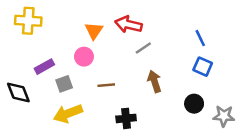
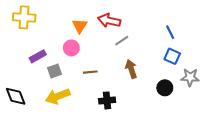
black diamond: (18, 92) -> (16, 96), moved
gray star: (224, 116) -> (190, 77), moved

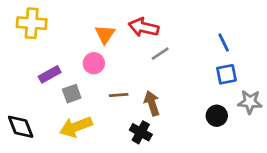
blue square: (172, 56) -> (226, 74), turned -35
brown arrow: (131, 69) -> (152, 103), moved
black cross: (107, 100) -> (141, 132), turned 35

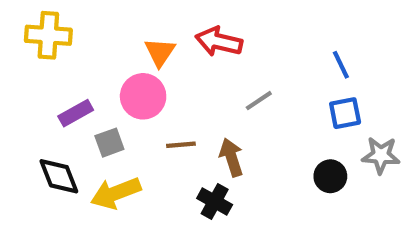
gray line: (160, 54) -> (259, 101), moved
pink circle: (94, 63) -> (143, 96), size x1.4
black diamond: (21, 127) -> (59, 176), moved

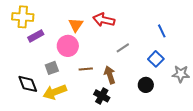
purple rectangle: (76, 113) -> (36, 36), moved
blue square: (345, 113) -> (156, 59), moved, turned -35
black circle: (330, 176) -> (146, 85), moved

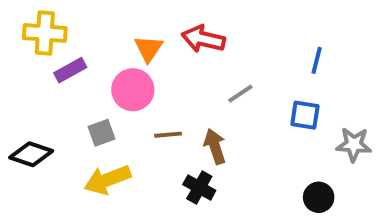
blue line: (162, 31) -> (317, 60), turned 40
blue square: (156, 59) -> (305, 115), turned -35
black diamond: (28, 84) -> (31, 154), moved, turned -50
black circle: (146, 85) -> (319, 197), moved

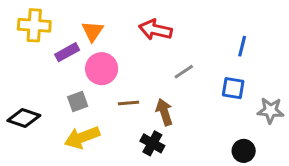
orange triangle: (148, 49) -> (93, 31), moved
purple rectangle: (70, 70) -> (67, 52), moved

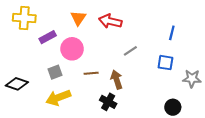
orange triangle: (93, 31) -> (78, 18), moved

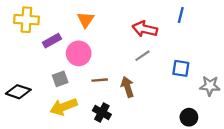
red arrow: (110, 21) -> (145, 29), moved
blue line: (172, 33) -> (181, 15), moved
black cross: (108, 102) -> (102, 113), moved

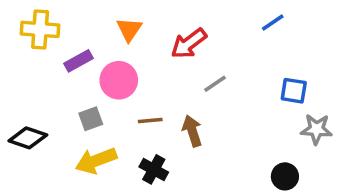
blue line: (181, 15) -> (273, 22), turned 42
red arrow: (145, 29) -> (189, 43), moved, turned -50
blue square: (181, 68) -> (294, 91), moved

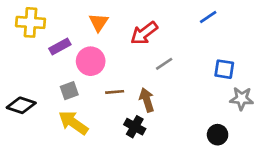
yellow arrow: (96, 161) -> (73, 123), turned 56
black cross: (154, 169) -> (135, 127), moved

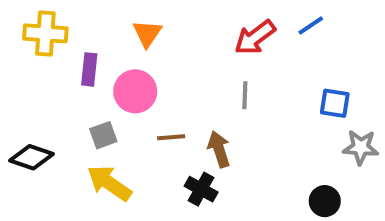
red arrow: (144, 33) -> (255, 37), moved
purple rectangle: (60, 46) -> (89, 69), turned -55
gray line: (164, 64) -> (245, 95), turned -54

